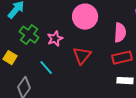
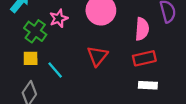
pink star: (55, 39) -> (59, 18), moved
yellow square: (10, 58) -> (31, 58), moved, turned -32

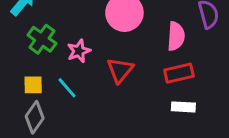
pink star: (59, 18) -> (79, 51), moved
yellow square: (31, 58) -> (33, 85), moved

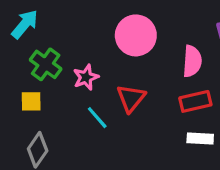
yellow square: (33, 85) -> (31, 101), moved
cyan line: (67, 88) -> (97, 118), moved

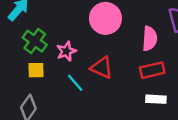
red triangle: (131, 98) -> (102, 68), turned -45
yellow square: (31, 101) -> (36, 70), moved

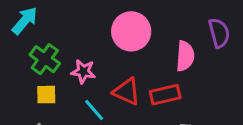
pink star: (66, 51) -> (83, 71), turned 30
red rectangle: (152, 70) -> (165, 95), moved

